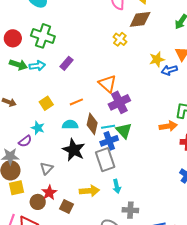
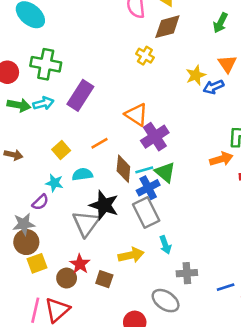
purple rectangle: (66, 63) -> (80, 95), size x1.6
cyan semicircle: (70, 125) -> (82, 174), moved
gray triangle: (47, 168) -> (86, 223), moved, size x1.6

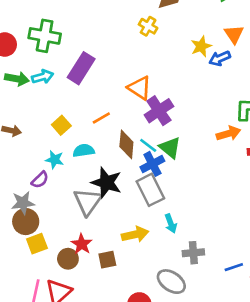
cyan line: (144, 170) -> (148, 145), turned 54
brown square: (104, 279) -> (107, 260), turned -30

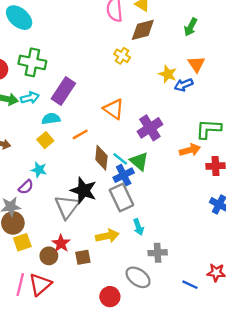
yellow star: (201, 46) -> (168, 74), turned -30
purple cross: (159, 111) -> (150, 128), moved
cyan semicircle: (84, 151) -> (51, 119), moved
blue line: (234, 267) -> (190, 285), moved, turned 42

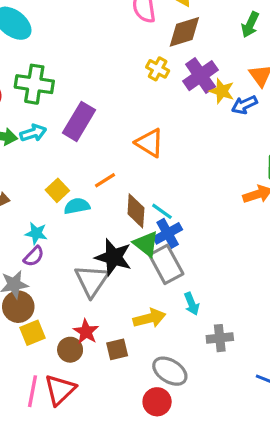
cyan semicircle: (51, 119) -> (77, 206), moved
purple cross: (150, 128) -> (201, 76), moved
green triangle: (139, 161) -> (146, 244), moved
cyan star: (39, 170) -> (36, 233), moved
gray ellipse: (138, 277) -> (170, 371), moved

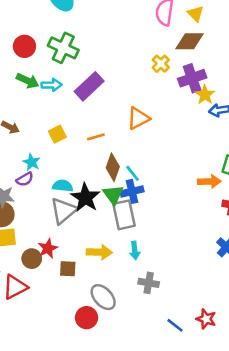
orange triangle: (150, 143) -> (138, 118), turned 45
cyan semicircle: (77, 206) -> (63, 186), moved

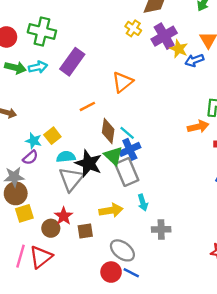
yellow square: (57, 134) -> (52, 136), moved
blue line: (175, 325) -> (131, 273), moved

